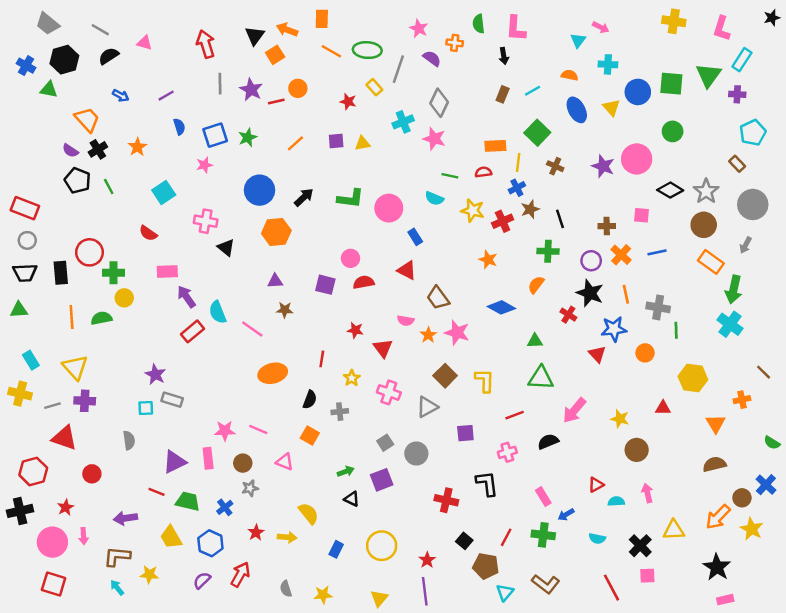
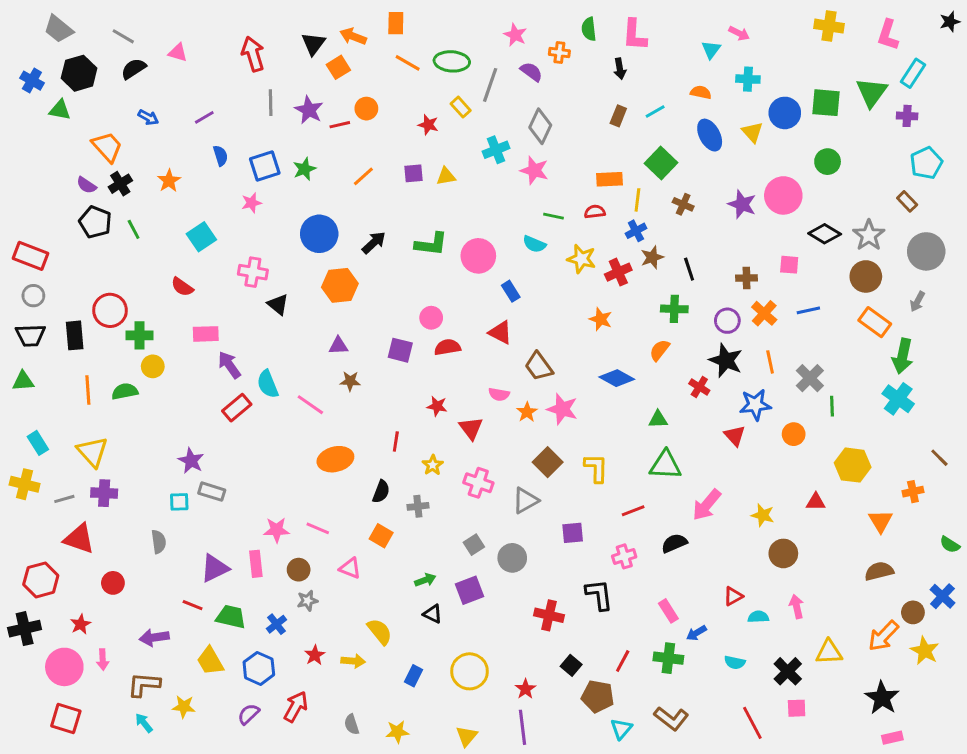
gray cross: (658, 307) -> (810, 378), turned 35

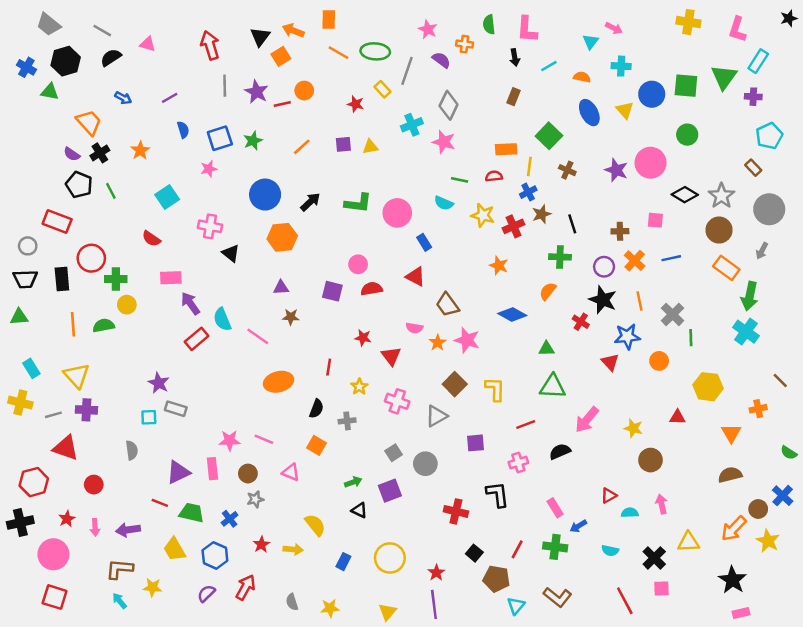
cyan line: (655, 111) -> (549, 66), moved
red rectangle: (30, 256) -> (57, 221), moved
pink arrow: (103, 660) -> (95, 527), moved

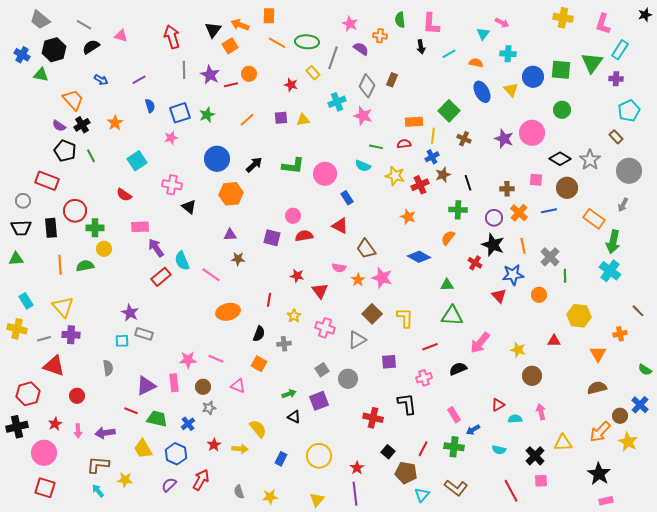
brown rectangle: (513, 97) -> (392, 80), moved
brown circle: (719, 230) -> (567, 188), moved

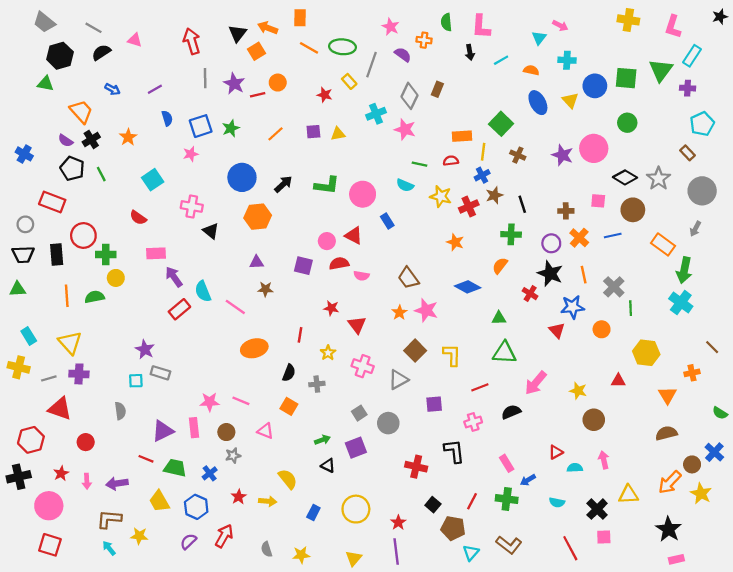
blue cross: (22, 55) -> (24, 154), moved
red triangle: (340, 226) -> (354, 236), moved
pink semicircle: (339, 268) -> (361, 276), moved

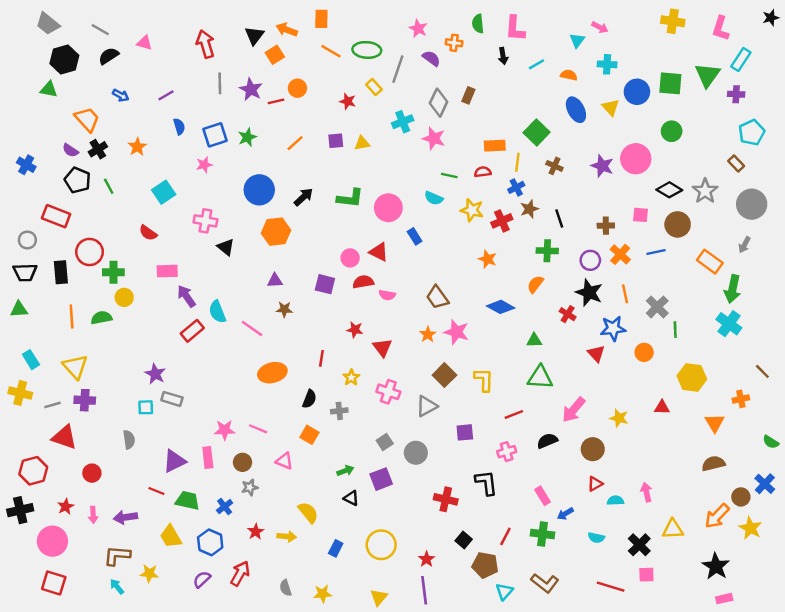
brown circle: (594, 420) -> (593, 449), moved
red line: (570, 548) -> (611, 587), turned -45

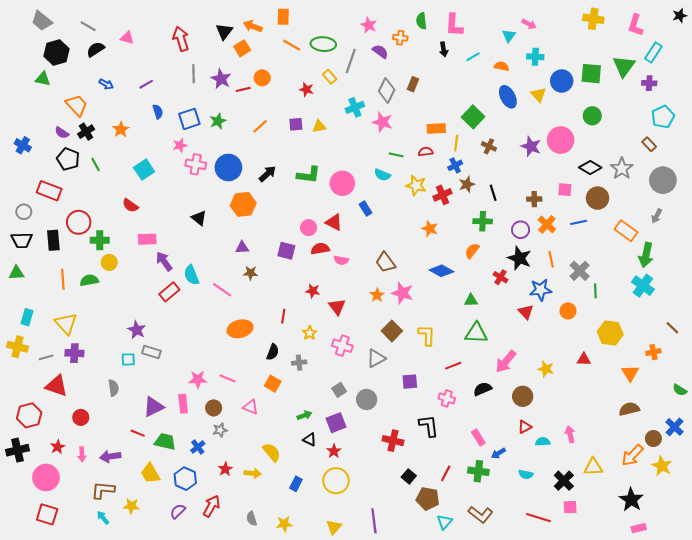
pink cross: (205, 221) -> (196, 164), moved
cyan rectangle: (31, 360) -> (27, 317), turned 49
pink cross: (507, 452) -> (447, 398), turned 35
red star: (427, 559) -> (334, 451), moved

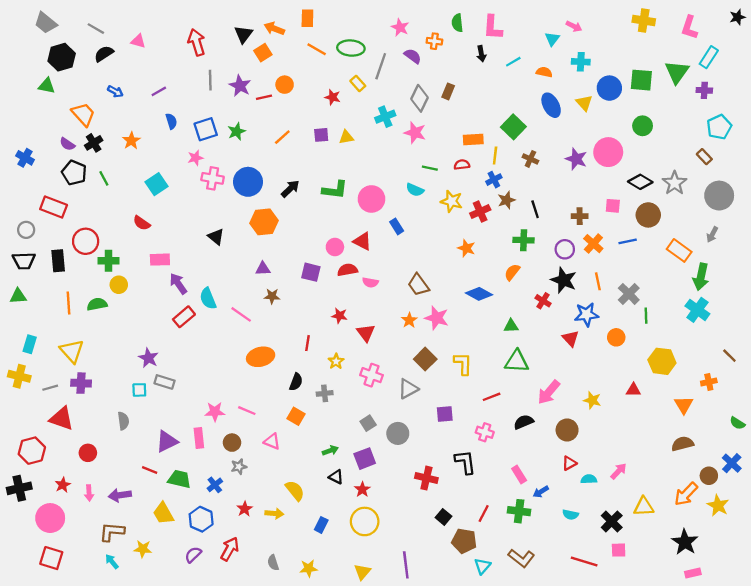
pink arrow: (570, 434) -> (619, 471), turned 56

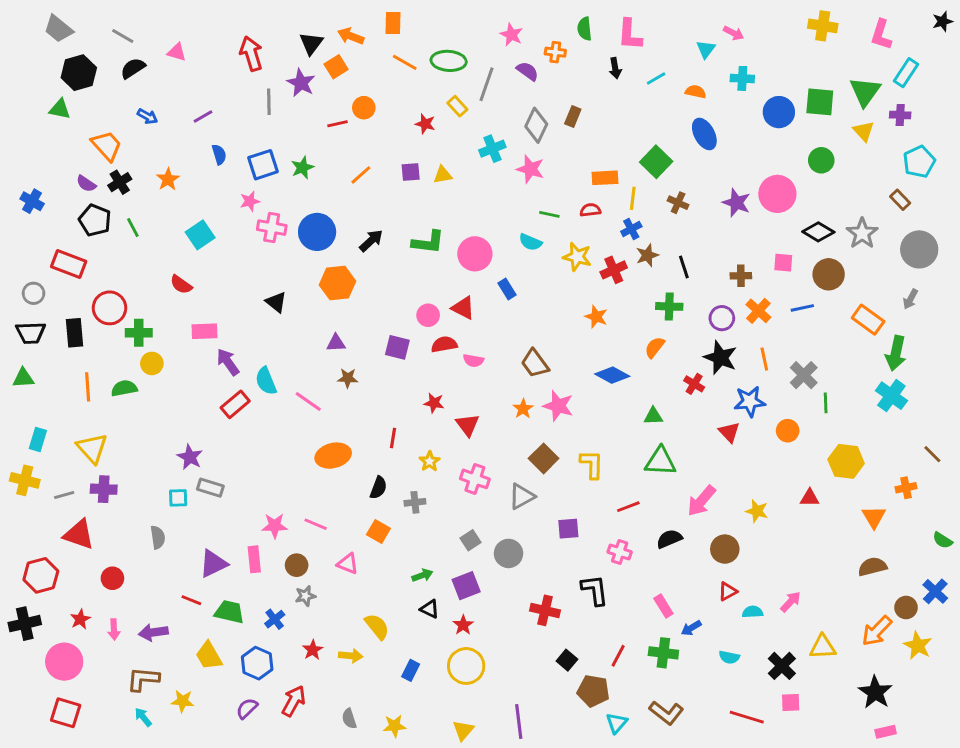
purple star: (240, 86) -> (301, 83), moved
yellow triangle: (584, 103) -> (864, 131), moved

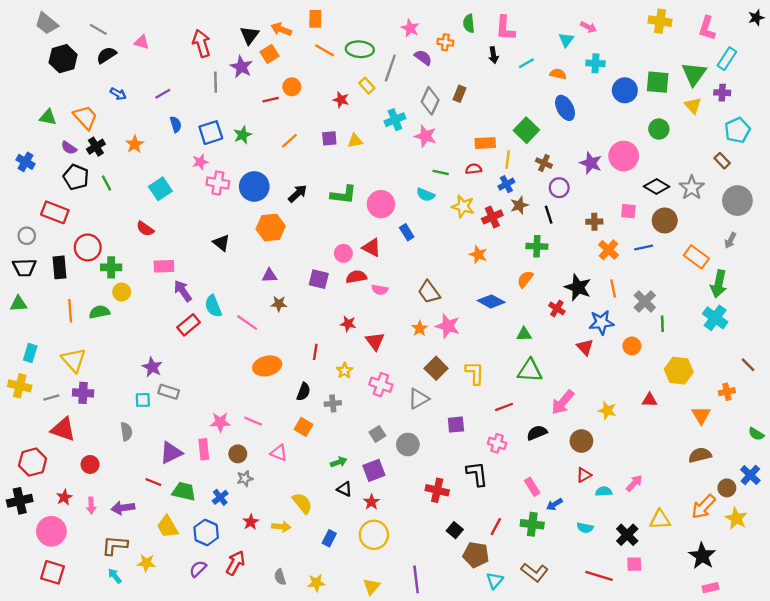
green triangle: (60, 109) -> (48, 117), moved
purple circle: (722, 318) -> (559, 188), moved

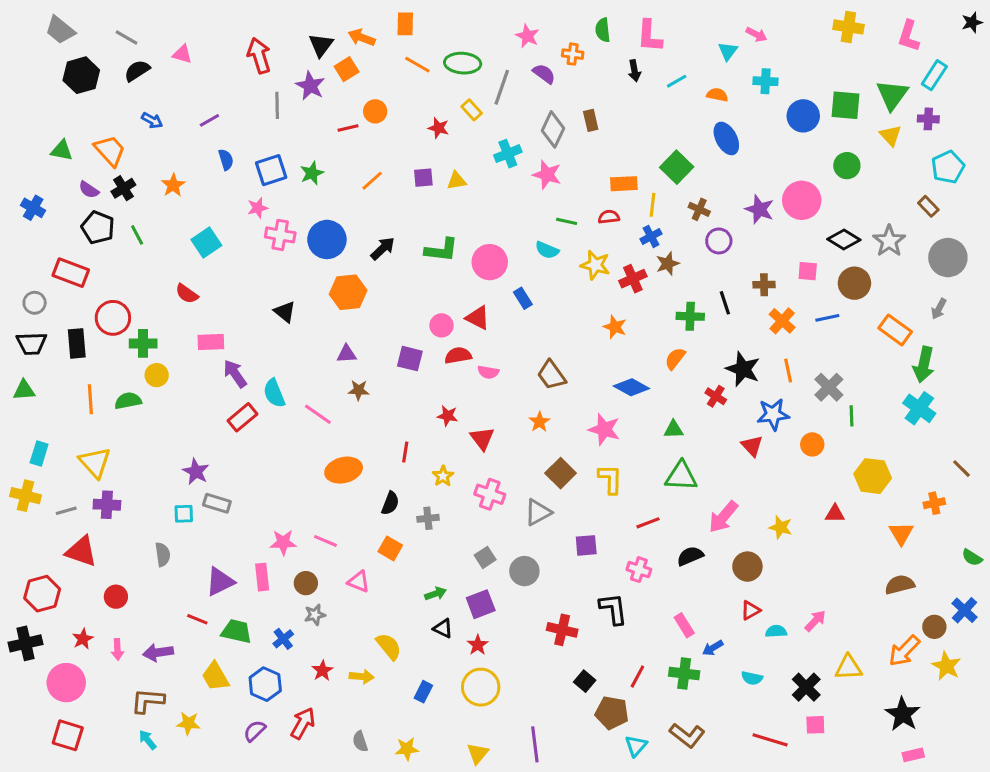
brown rectangle: (459, 94) -> (591, 120), turned -35
black line: (549, 215) -> (725, 303), moved
pink star: (448, 326) -> (604, 429), moved

